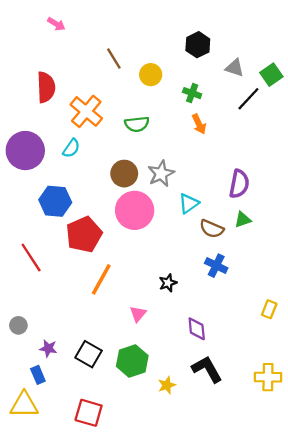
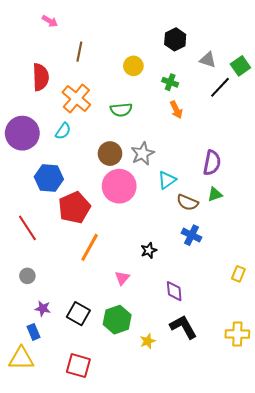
brown line: (114, 59) -> (79, 52), moved, turned 42
gray circle: (18, 325) -> (27, 276), moved

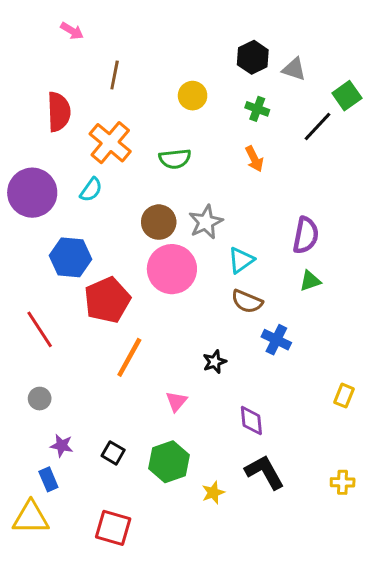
gray triangle: (208, 60) -> (294, 69), moved
green cross: (170, 82) -> (257, 109), moved
brown semicircle: (187, 202) -> (247, 301), moved
black square: (78, 314) -> (113, 453), size x0.7
yellow cross: (237, 334) -> (343, 482), size x0.7

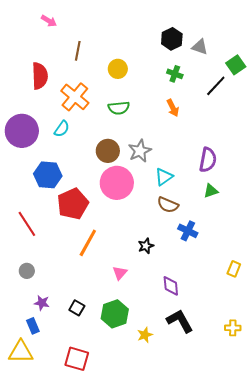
yellow circle: (193, 96) -> (118, 69), moved

